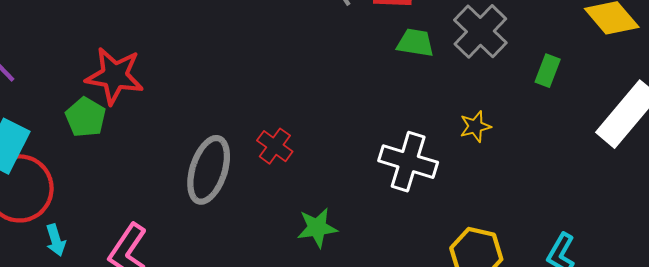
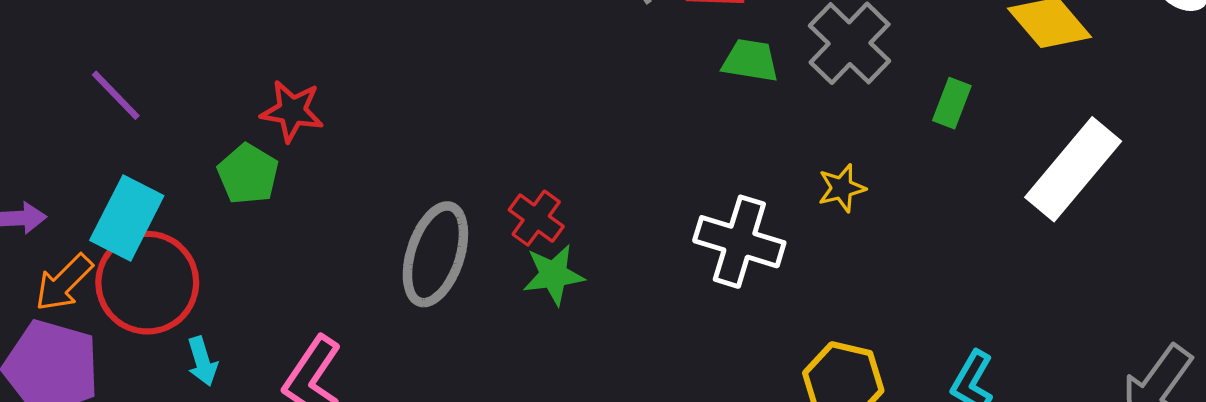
red star: (115, 76) -> (292, 111), size x0.7
green star: (317, 228) -> (554, 275), moved

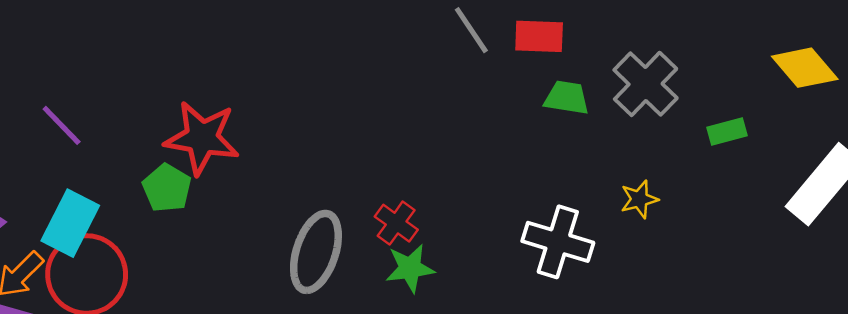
green rectangle: (952, 103) -> (727, 132), turned 54
red star: (292, 111) -> (202, 138), size x1.5

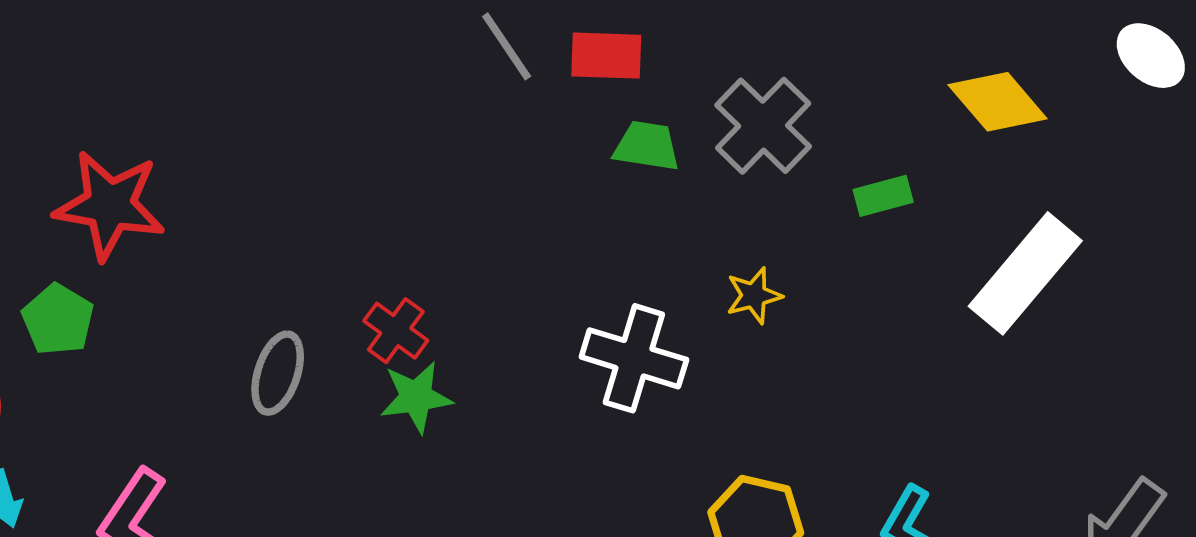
green pentagon: (167, 188) -> (58, 320), moved
gray ellipse: (316, 252) -> (278, 373), size x0.7

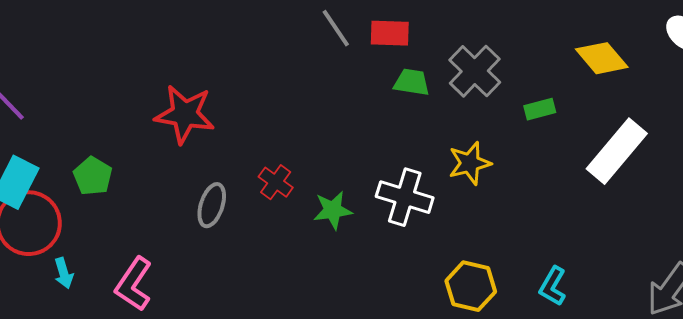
red star: (110, 205) -> (185, 114), moved
yellow star: (754, 296) -> (470, 163), size x1.4
green star: (416, 397) -> (333, 210), moved

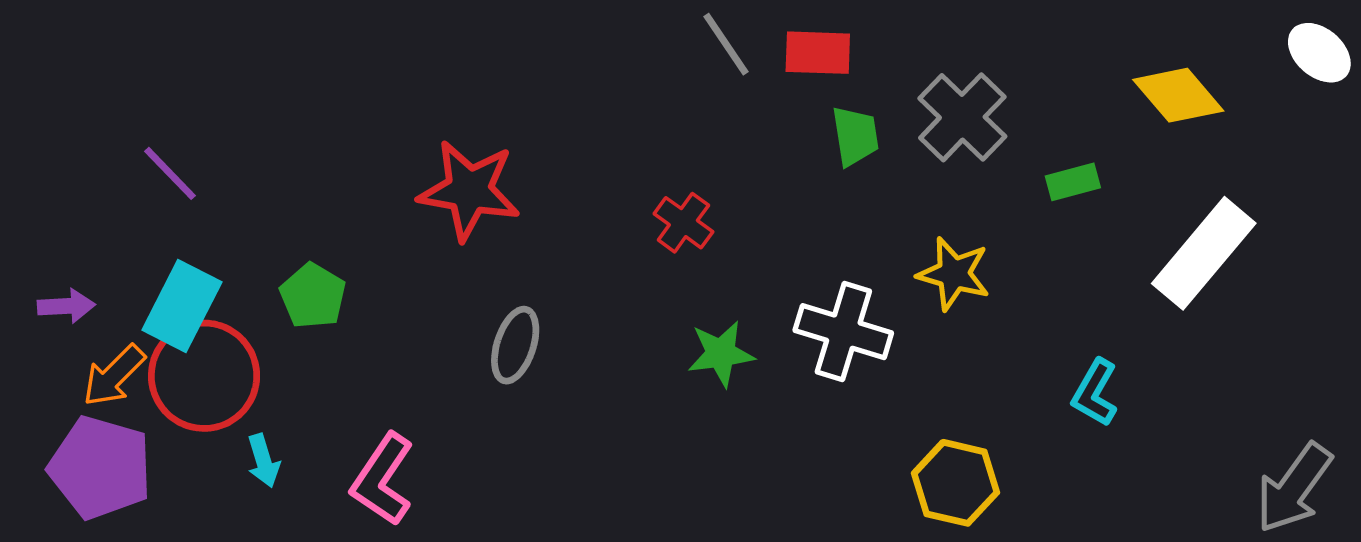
green trapezoid: (412, 82) -> (855, 136), turned 72
yellow star: (470, 163) -> (954, 274), turned 30
red cross: (276, 182) -> (683, 223), moved
cyan L-shape: (553, 286) -> (1095, 393), moved

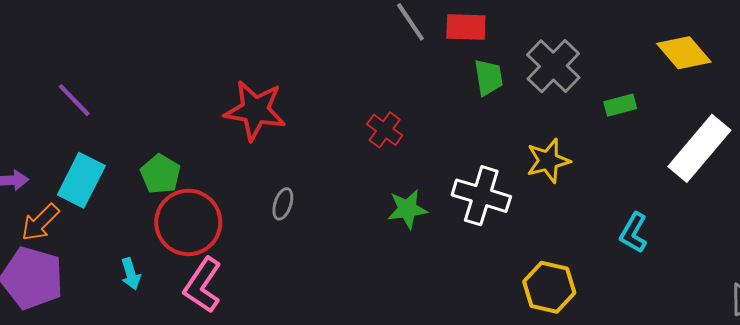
yellow star: (954, 274) -> (548, 161), turned -30
gray ellipse: (515, 345) -> (283, 204), size x0.7
red circle: (204, 376) -> (188, 222), moved

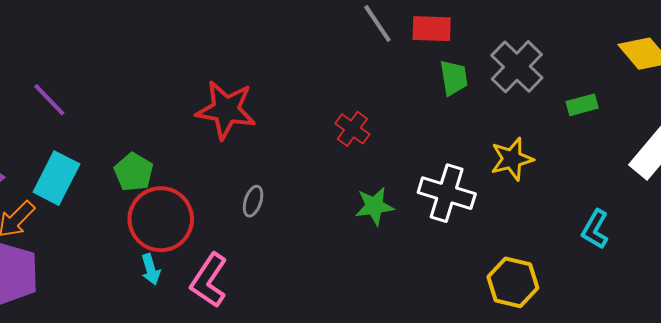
cyan arrow: (131, 274) -> (151, 269), moved
pink L-shape: (203, 285) -> (209, 280), moved

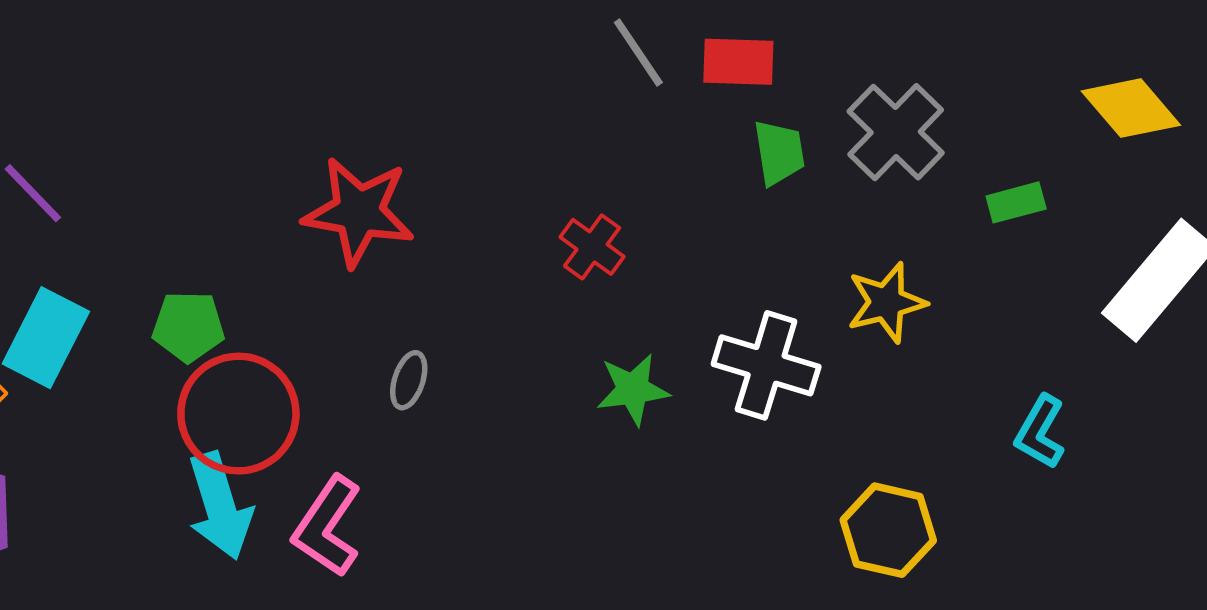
green pentagon: (134, 172) -> (188, 327), turned -30
cyan arrow: (151, 269) -> (220, 506), size x1.8

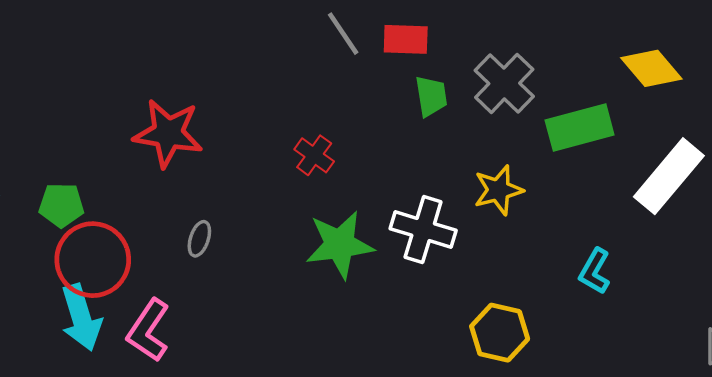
green rectangle: (1016, 202) -> (580, 127), size x1.8
green star: (633, 389) -> (340, 245), size x1.5

